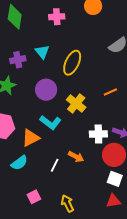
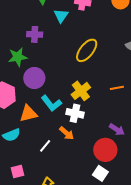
cyan triangle: (42, 52) -> (61, 16), moved
purple circle: (46, 90) -> (34, 78), moved
white cross: (98, 134) -> (75, 113), moved
orange arrow: (76, 157) -> (67, 133), moved

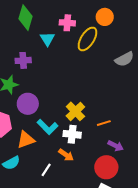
yellow ellipse: (87, 50) -> (87, 39), moved
orange line: (117, 88) -> (104, 123), moved

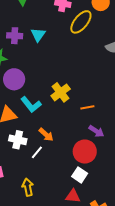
cyan triangle: (47, 39) -> (38, 35), moved
white cross: (72, 134) -> (18, 140), moved
white line: (46, 170) -> (37, 152), moved

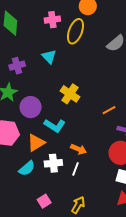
cyan triangle: (38, 35) -> (49, 57), moved
yellow cross: (61, 92) -> (70, 94), moved
yellow arrow: (28, 187) -> (78, 205), turned 60

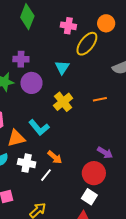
cyan triangle: (49, 57) -> (62, 67), moved
purple circle: (31, 107) -> (31, 83), moved
orange line: (109, 110) -> (100, 99), moved

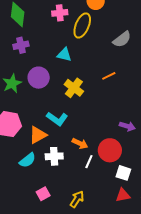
purple cross: (21, 59) -> (21, 45), moved
cyan triangle: (62, 67) -> (64, 55), turned -35
red circle: (94, 173) -> (110, 150), moved
white line: (46, 175) -> (89, 162), moved

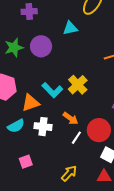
cyan triangle: (64, 55) -> (70, 28), turned -35
yellow cross: (74, 88) -> (78, 85), moved
yellow arrow: (77, 199) -> (69, 173), moved

